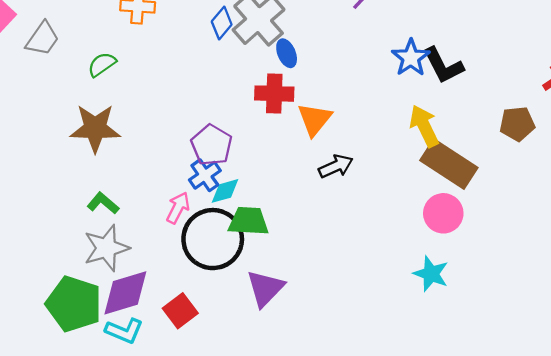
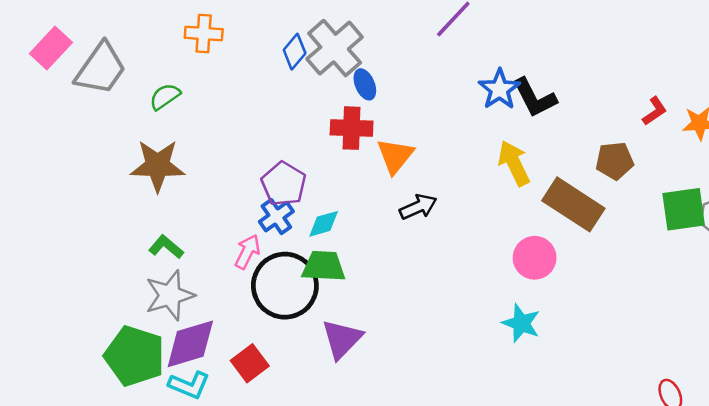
gray trapezoid: (43, 39) -> (101, 69), size x1.4
brown rectangle: (449, 164) -> (573, 204), moved
cyan diamond: (225, 191) -> (324, 224), moved

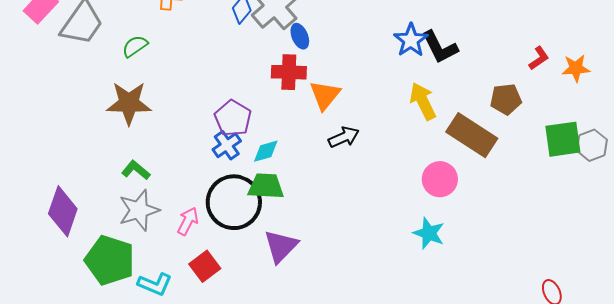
pink arrow: (247, 252) -> (188, 221), moved
purple diamond: (190, 344) -> (63, 211), moved, turned -54

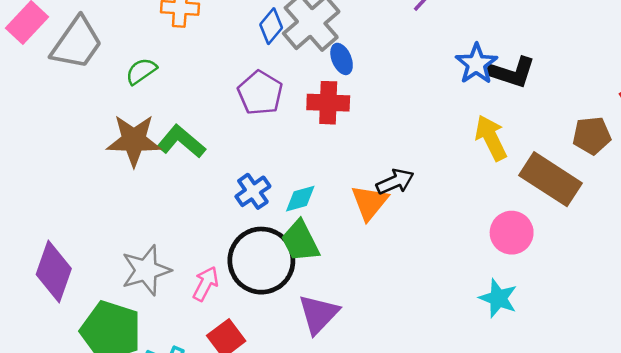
black L-shape: (440, 47) -> (512, 72), turned -45
orange triangle: (325, 95) -> (369, 202), moved
purple pentagon: (233, 118) -> (260, 93), moved
green L-shape: (136, 170) -> (181, 142), moved, size x1.4
green trapezoid: (266, 186) -> (300, 241), turned -120

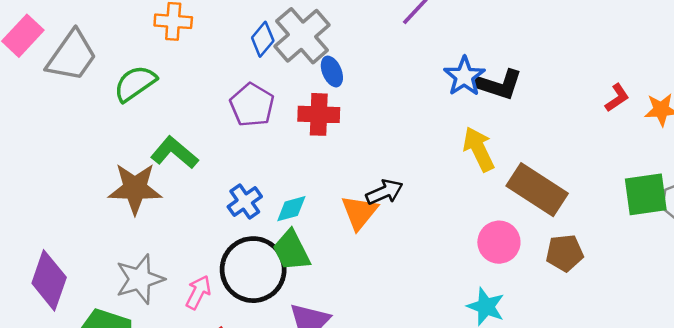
green semicircle: (141, 71) -> (135, 83), size x1.4
brown pentagon: (592, 135) -> (565, 253), moved
brown star: (134, 140) -> (135, 188), moved

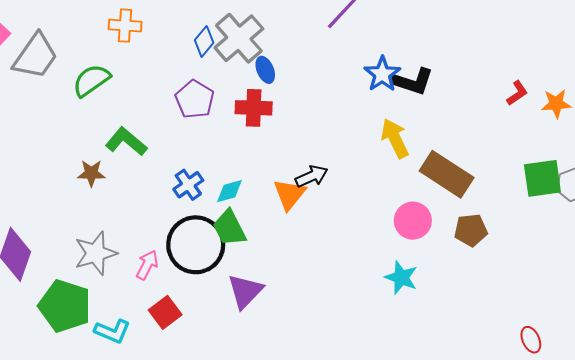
brown star: (135, 188) -> (91, 173), size x0.6

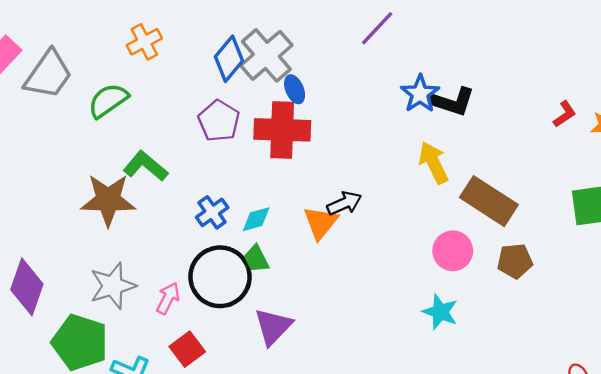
orange cross: (125, 26) -> (144, 42), turned -32
blue diamond: (204, 41) -> (229, 59), size x1.4
red cross: (254, 108) -> (282, 130), size x1.4
brown star: (91, 173) -> (108, 200), size x1.8
green trapezoid: (229, 228) -> (256, 259), size x0.7

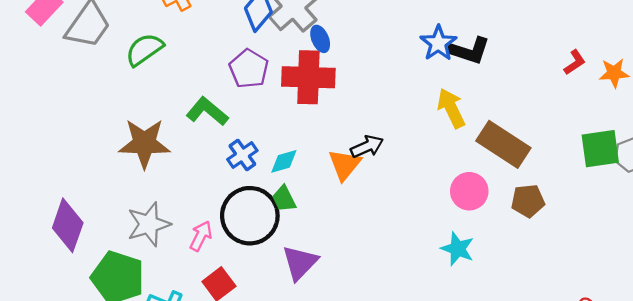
green L-shape: (145, 166) -> (207, 111), moved

